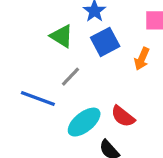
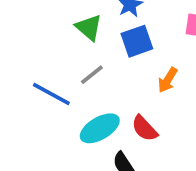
orange arrow: (142, 59) -> (168, 80), moved

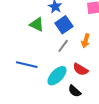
gray line: (92, 75) -> (63, 46), moved

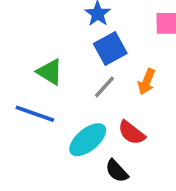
green triangle: (37, 24) -> (50, 72), moved

